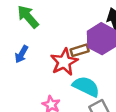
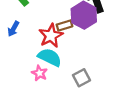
cyan semicircle: (86, 87) -> (50, 57), moved

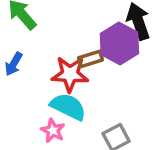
red star: (51, 36) -> (70, 74), turned 30

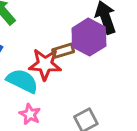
cyan semicircle: (68, 107) -> (22, 81), moved

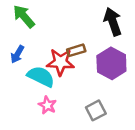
purple hexagon: (89, 37) -> (111, 63), moved

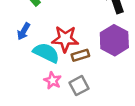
brown rectangle: (76, 50) -> (80, 55), moved
gray square: (96, 110) -> (79, 86), moved

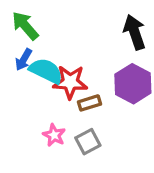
blue arrow: (24, 31) -> (24, 60), moved
cyan semicircle: (46, 53) -> (46, 71), moved

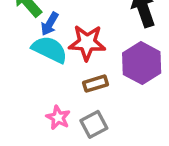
blue arrow: (24, 60) -> (50, 24), moved
red star: (70, 82) -> (87, 43), moved

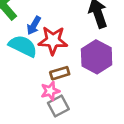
blue arrow: (50, 24) -> (34, 25), moved
pink star: (58, 118) -> (50, 91), moved, turned 30

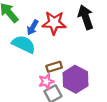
red star: (53, 40) -> (54, 23), moved
purple hexagon: (97, 57) -> (75, 79), moved

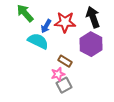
brown rectangle: (54, 67) -> (65, 61), turned 48
purple hexagon: (75, 79) -> (91, 44), moved

